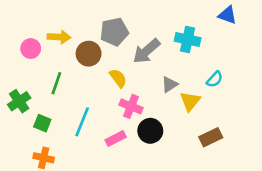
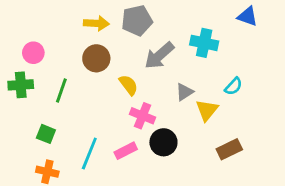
gray pentagon: (114, 32) -> (137, 21), moved
yellow arrow: (59, 37) -> (96, 23), moved
green cross: (19, 101) -> (21, 85), moved, turned 30
cyan line: (82, 122) -> (89, 154), moved

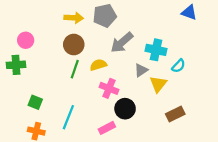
cyan cross: (204, 43) -> (156, 50), moved
yellow semicircle: (129, 85) -> (98, 65), turned -70
green line: (61, 91) -> (75, 69), moved
pink rectangle: (126, 151) -> (107, 128), moved

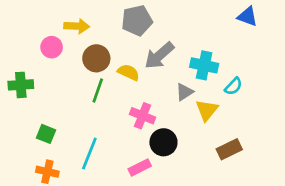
yellow arrow: (74, 18) -> (77, 26), moved
pink circle: (26, 40) -> (52, 47), moved
yellow semicircle: (98, 65) -> (129, 72), moved, turned 42

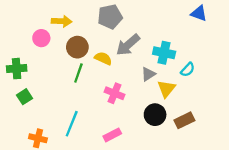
green square: (46, 134) -> (24, 97), moved, turned 35
black circle: (163, 142) -> (155, 115), moved

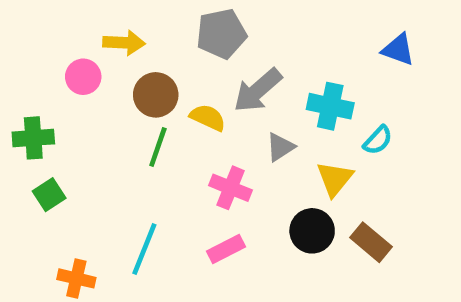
blue triangle: (199, 13) -> (398, 50), moved
gray triangle: (148, 74) -> (280, 147), moved
brown rectangle: (184, 120) -> (371, 242), turned 66
pink rectangle: (112, 135) -> (226, 249), moved

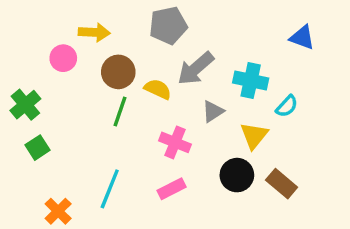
green cross: (33, 138) -> (25, 105), turned -36
orange cross: (76, 278) -> (58, 211), turned 32

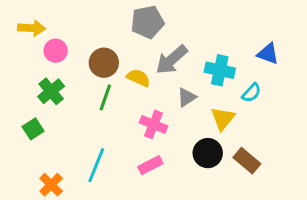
yellow arrow: (94, 32) -> (32, 28), moved
blue triangle: (302, 38) -> (268, 54), moved
green cross: (25, 105) -> (51, 91), moved

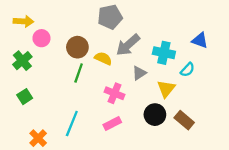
green cross: (51, 91) -> (22, 61), moved

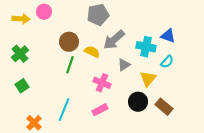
pink circle: (41, 38) -> (44, 12), moved
blue triangle: (200, 40) -> (168, 36), moved

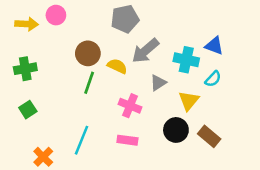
green cross: (20, 54) -> (25, 69), turned 30
pink rectangle: (100, 110) -> (127, 140), turned 35

